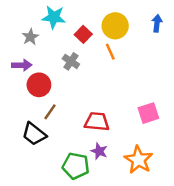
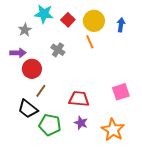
blue arrow: (157, 23) -> (121, 25), moved
red square: (83, 34) -> (68, 20), moved
green pentagon: (76, 166) -> (50, 125), moved

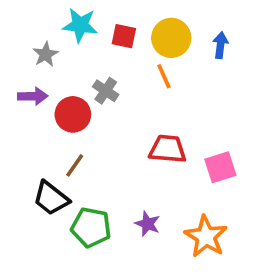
red square: (68, 20) -> (124, 36), turned -32
red circle: (32, 69) -> (73, 114), moved
red trapezoid: (79, 99) -> (168, 149), moved

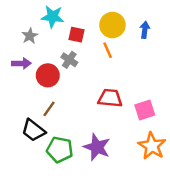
red square: (124, 36) -> (77, 35), moved
purple star: (148, 224) -> (97, 147), size x1.6
orange star: (206, 236) -> (152, 146), moved

